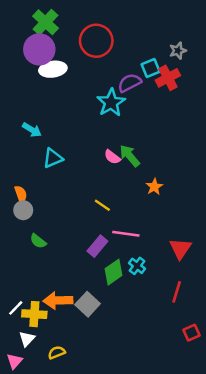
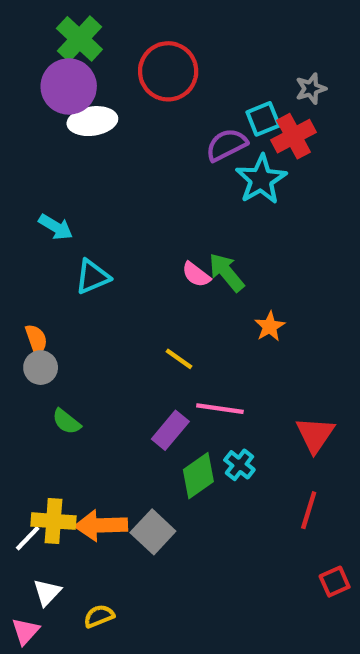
cyan star: (111, 103) -> (261, 179), moved
yellow cross: (34, 314) -> (54, 521), moved

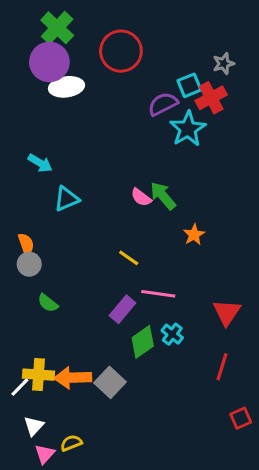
pink triangle: (25, 631) -> (45, 454), moved

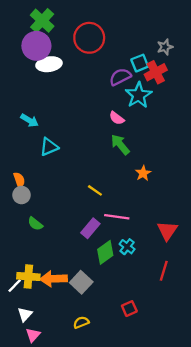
pink semicircle: (141, 197) -> (117, 118), moved
red square: (241, 418) -> (129, 309), moved
yellow semicircle: (71, 443) -> (81, 322), moved

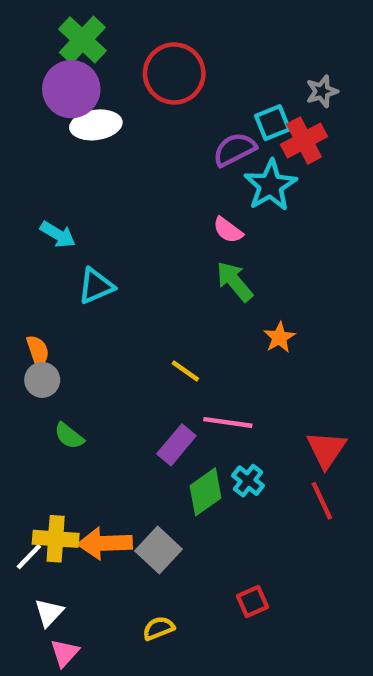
red line: (164, 271) -> (322, 501), moved, turned -42

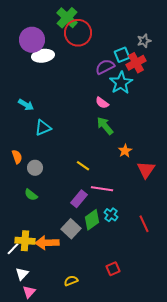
green cross: (82, 40) -> (67, 18), moved
gray circle: (42, 380) -> (35, 168), moved
red triangle: (326, 449) -> (146, 170), moved
gray square: (159, 550) -> (71, 229), moved

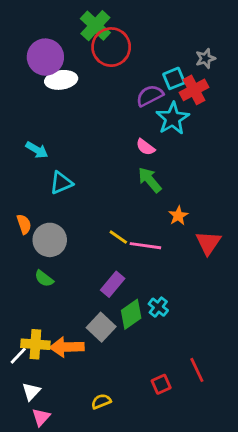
gray circle: (35, 168) -> (50, 240), size x1.5
pink line: (102, 189) -> (145, 246), moved
red line: (144, 224) -> (197, 370), moved

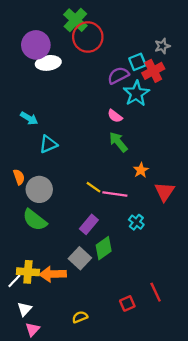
green semicircle: (44, 279) -> (35, 220), size x1.6
cyan cross: (158, 307) -> (136, 222), moved

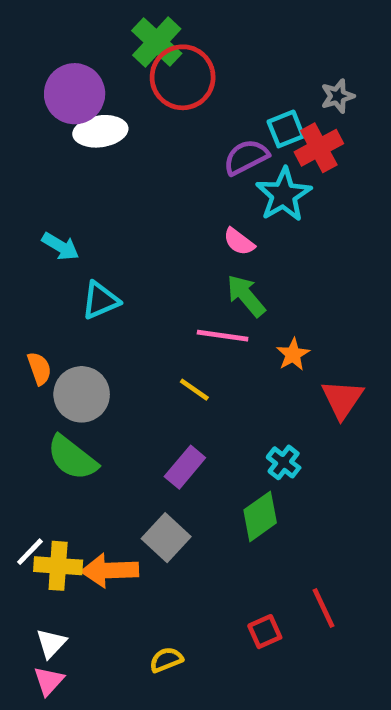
pink line: (115, 194) -> (223, 336), moved
green diamond: (104, 248) -> (260, 516), moved
white line: (14, 281) -> (30, 552), moved
pink triangle: (32, 329) -> (49, 681), moved

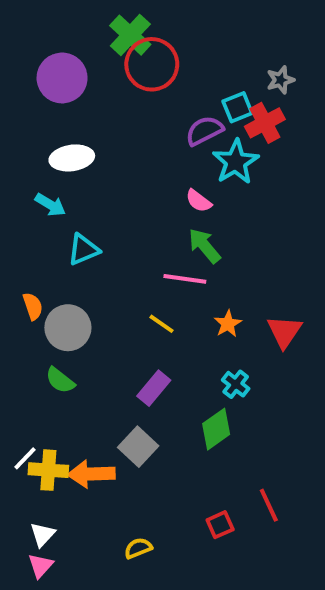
white ellipse: (100, 131) -> (72, 158), moved
orange star: (293, 354) -> (228, 324), moved
green semicircle: (72, 458) -> (60, 380), size x0.7

